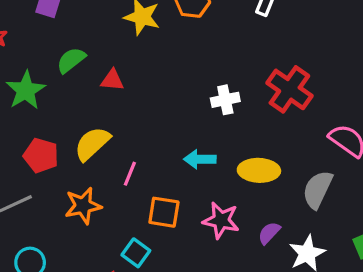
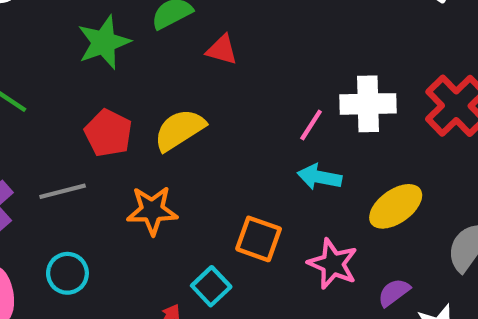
white cross: (225, 100) -> (368, 104), size x1.4
yellow ellipse: (259, 170) -> (396, 206), turned -48
pink line: (130, 174) -> (311, 125), moved

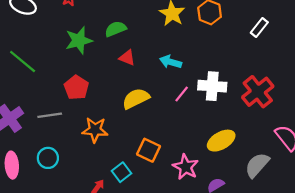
red triangle: (222, 50) -> (127, 58), moved
yellow semicircle: (179, 130) -> (136, 99), moved
cyan arrow: (319, 177) -> (171, 62), moved

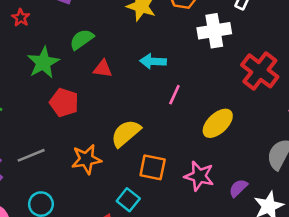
white cross: (212, 86) -> (214, 31), moved
red pentagon: (76, 88) -> (64, 103), moved
yellow semicircle: (136, 99) -> (126, 133), moved
yellow ellipse: (221, 141) -> (218, 123), moved

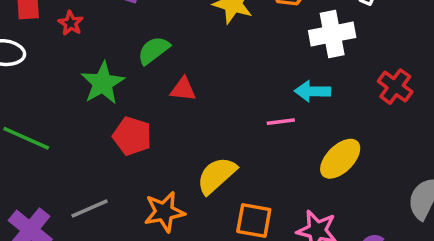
cyan arrow: (153, 61) -> (313, 91), moved
red cross: (260, 71) -> (395, 87), size x0.7
pink line: (174, 95) -> (281, 122), turned 60

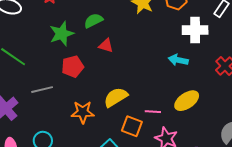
pink line: (281, 122) -> (153, 112), moved
red pentagon: (132, 136) -> (73, 66), turned 30
gray line: (90, 208) -> (42, 90), moved

